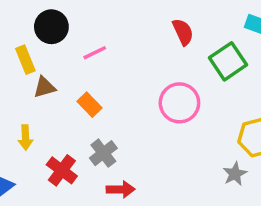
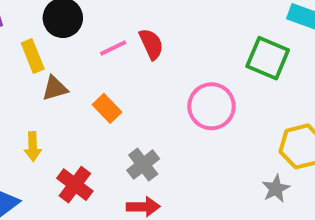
red semicircle: (183, 32) -> (151, 44), moved
green square: (228, 61) -> (268, 58), turned -33
gray cross: (103, 153) -> (143, 165), moved

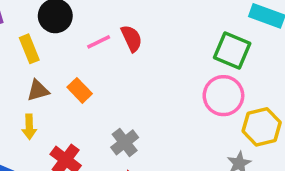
brown triangle: (55, 88) -> (38, 90), moved
pink circle: (211, 106) -> (223, 96), moved
orange rectangle: (107, 108) -> (80, 90), moved

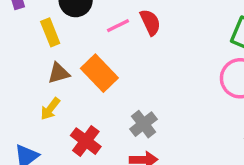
orange rectangle: (80, 90) -> (99, 73), size x1.5
yellow arrow: (29, 127) -> (50, 109), turned 40

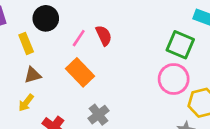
pink line: (118, 26) -> (79, 38), turned -30
orange rectangle: (99, 73) -> (80, 72), moved

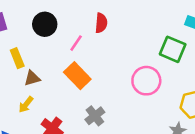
red semicircle: (104, 35) -> (101, 23), moved, turned 30
yellow rectangle: (26, 43) -> (17, 58), moved
pink circle: (174, 79) -> (146, 81), moved

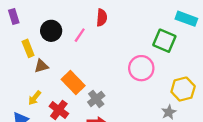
black circle: (45, 24) -> (51, 31), moved
orange rectangle: (77, 76) -> (73, 82), moved
yellow arrow: (26, 105) -> (35, 98), moved

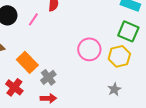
green square: (164, 41) -> (128, 31), moved
yellow hexagon: (183, 89) -> (119, 56), moved

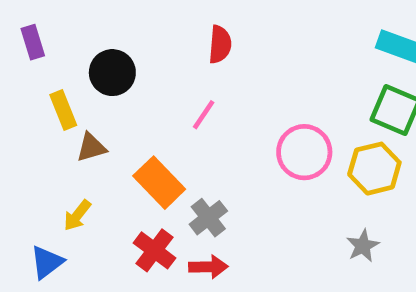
pink line: (33, 19) -> (204, 115), moved
red cross: (14, 87) -> (154, 250), moved

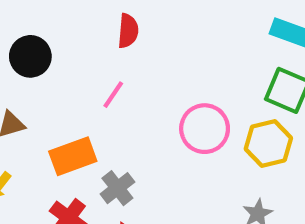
orange rectangle: (159, 183) -> (73, 156), turned -66

